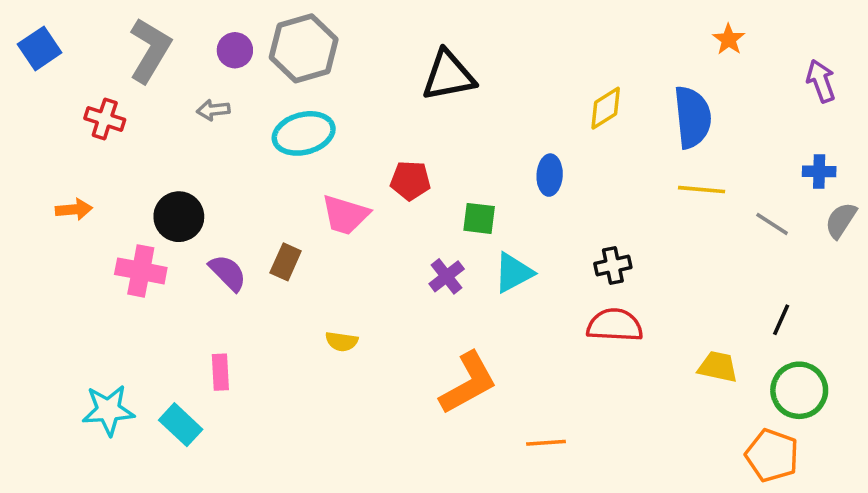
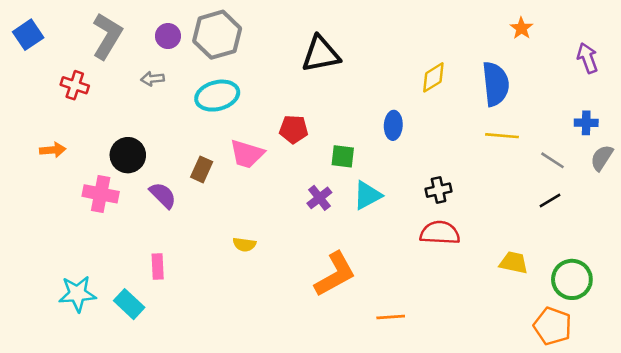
brown rectangle: (286, 262) -> (202, 169), moved
black line: (781, 320) -> (550, 200), moved, turned 35

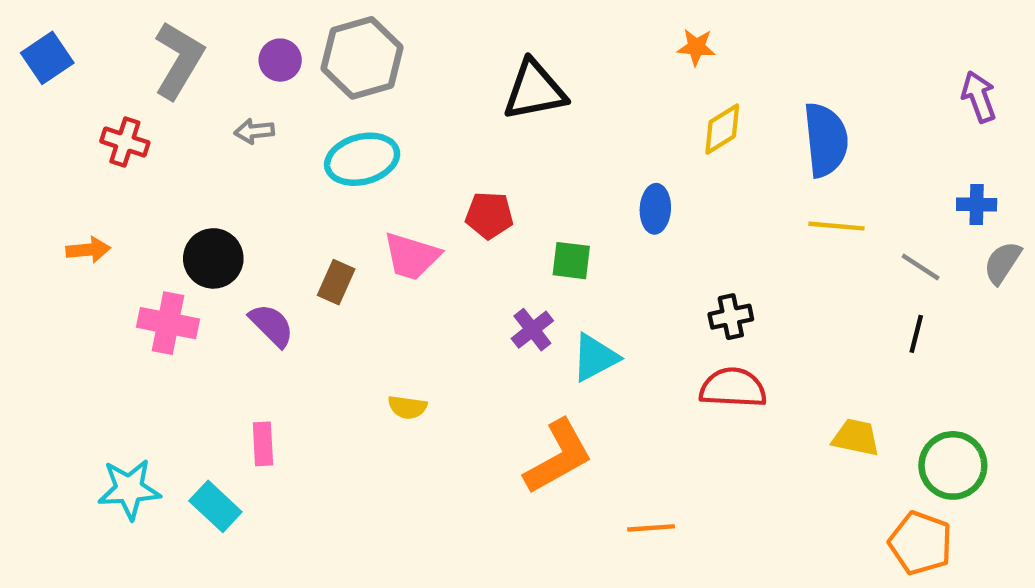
orange star: (521, 28) -> (696, 47), moved, turned -30
cyan triangle: (367, 195) -> (595, 358), moved
black line: (550, 200) -> (916, 334), turned -45

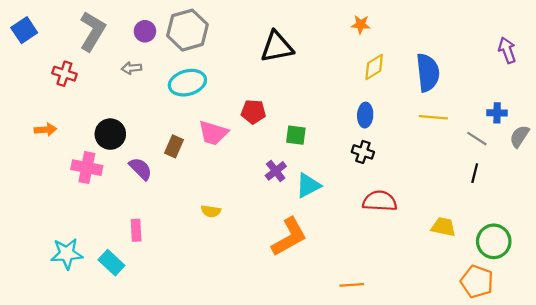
blue cross: (977, 205) -> (497, 113), moved
blue ellipse: (655, 209) -> (365, 115), moved
black cross: (731, 317) -> (363, 152), moved, turned 30
orange line: (651, 528) -> (352, 285), moved

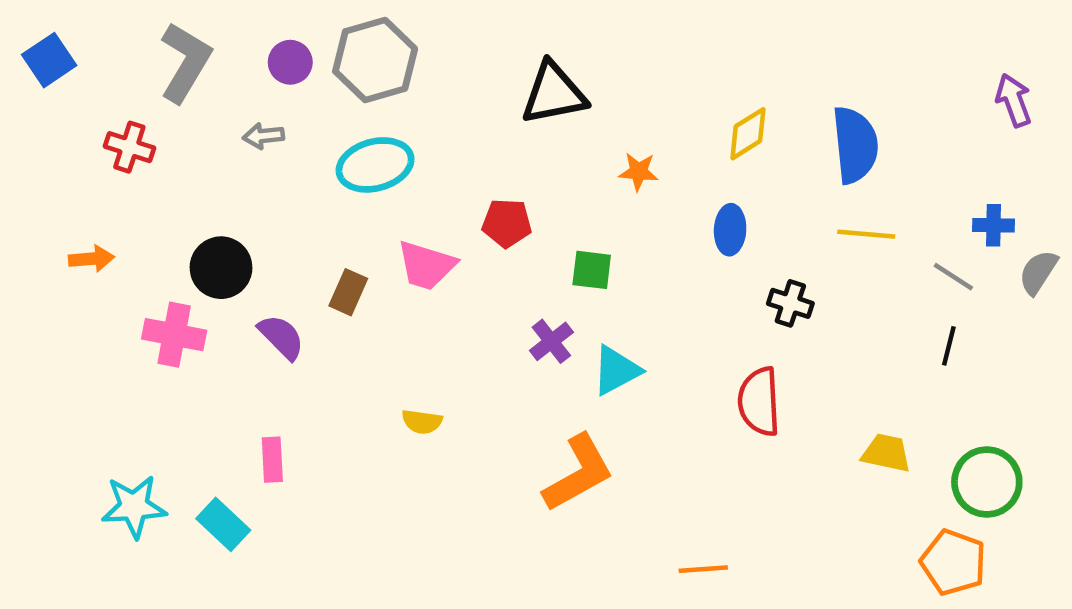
orange star: (361, 25) -> (639, 172), moved
black cross: (363, 152) -> (790, 303), moved
red semicircle: (380, 201) -> (759, 402), turned -96

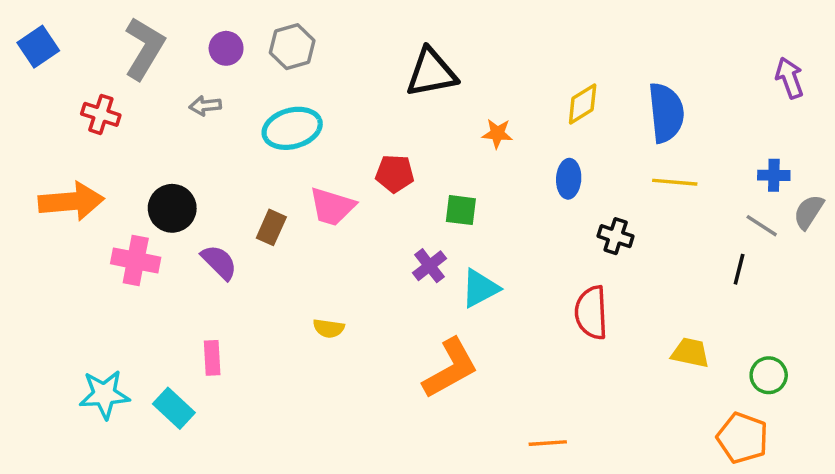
gray hexagon: (375, 60) -> (292, 47), size x0.7
orange arrow: (91, 259) -> (71, 201), size x1.8
gray line: (953, 277) -> (762, 226), moved
green circle: (987, 482) -> (769, 375), size x0.7

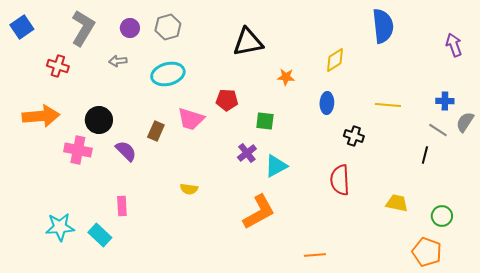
blue semicircle: (666, 113) -> (383, 26), moved

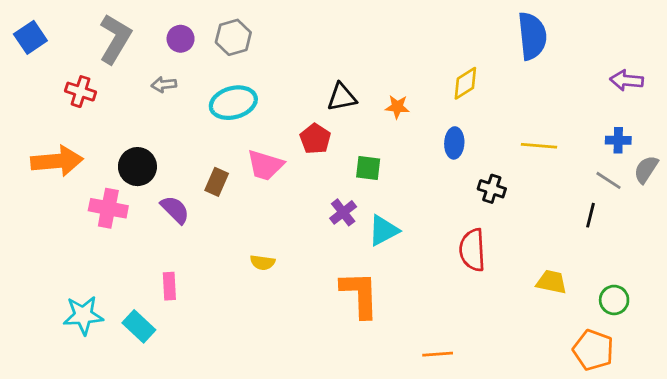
black triangle: (248, 42) -> (342, 97), moved, size x0.7
purple arrow: (454, 45) -> (627, 80), moved, turned -65
red pentagon: (227, 100) -> (315, 139), turned 30
orange L-shape: (259, 212) -> (360, 294), turned -63

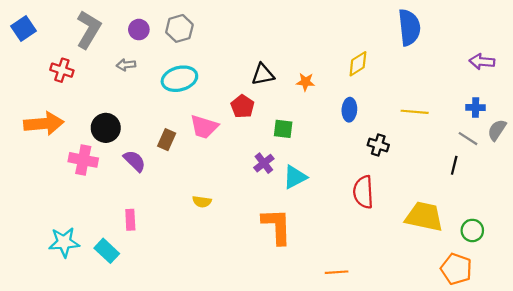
yellow trapezoid: (552, 282) -> (424, 217), size x1.6

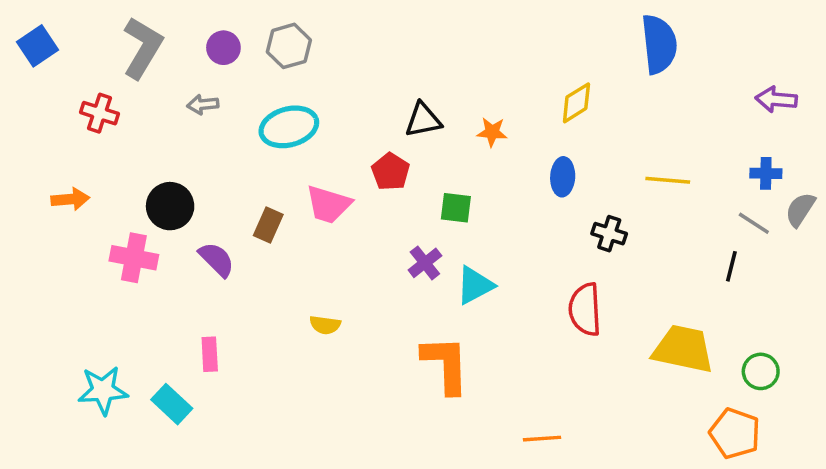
orange arrow: (44, 124) -> (70, 199), size x0.6

